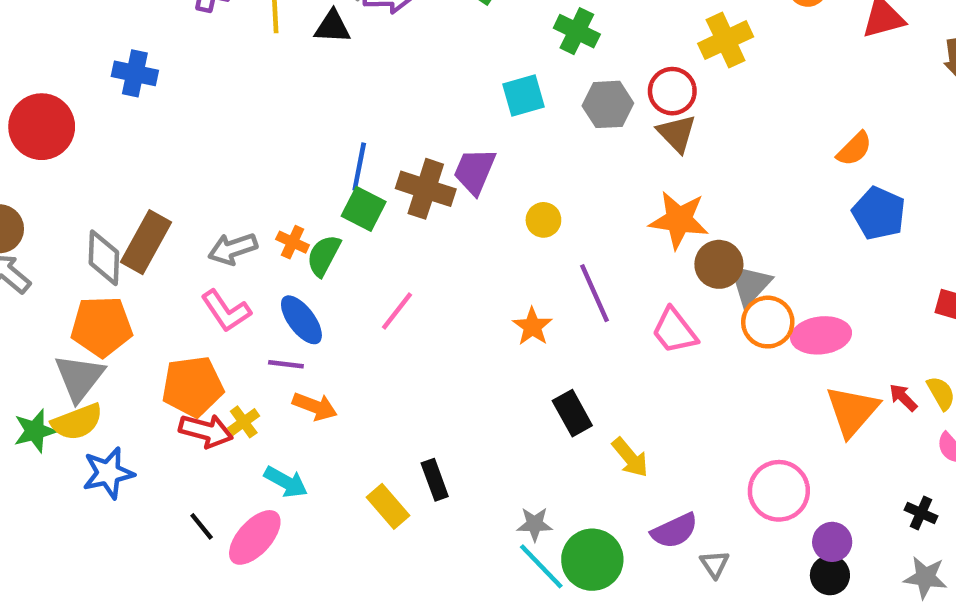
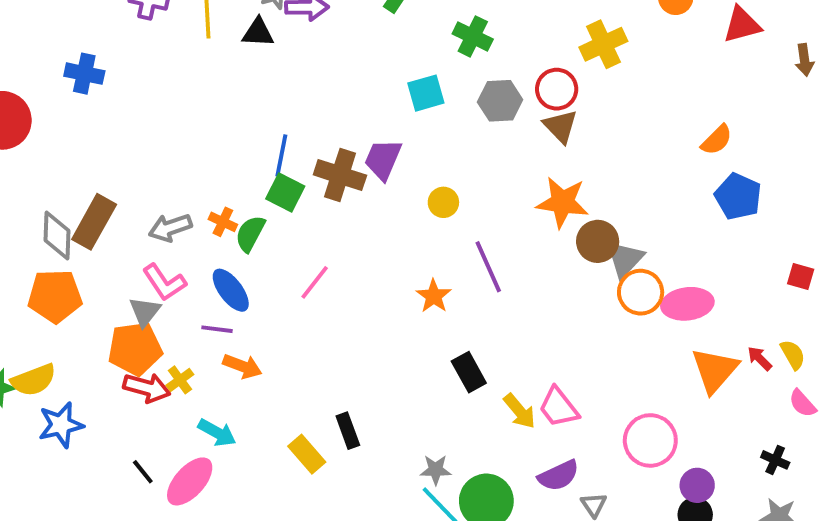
pink trapezoid: (675, 331) -> (559, 407), moved
gray triangle: (79, 378) -> (145, 312), moved, size x0.7

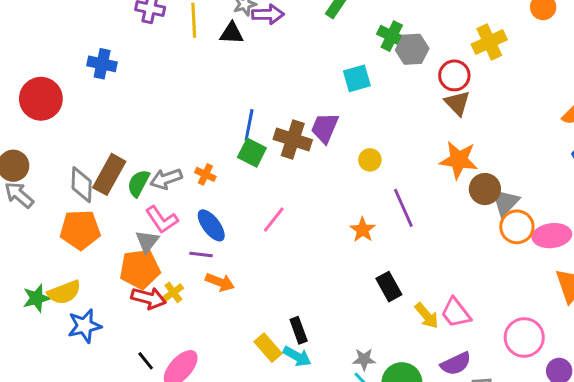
gray hexagon: (500, 101) -> (412, 49), moved
green semicircle: (250, 234) -> (138, 183), moved
cyan arrow: (217, 433) -> (297, 356), moved

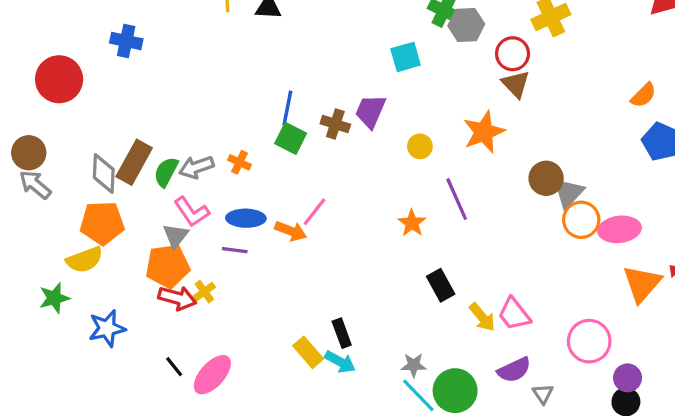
brown cross: (293, 140) -> (335, 124), size x0.7
orange star: (459, 160) -> (484, 132), moved, turned -30
blue ellipse: (211, 225) -> (246, 218), turned -52
orange arrow: (220, 282) -> (291, 231), moved
yellow semicircle: (64, 292) -> (85, 260), moved

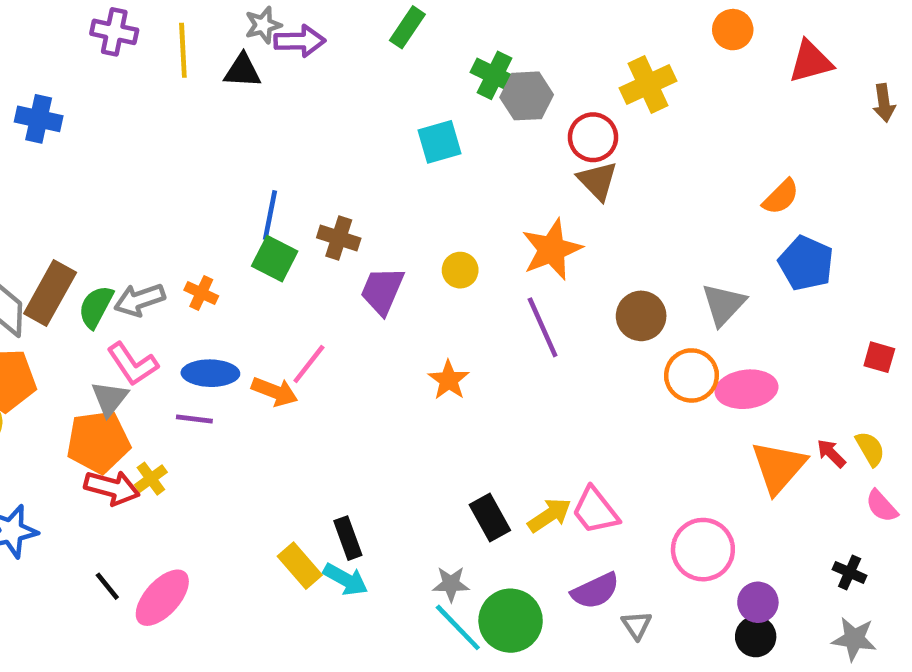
purple trapezoid: (370, 111) -> (382, 291), moved
gray triangle: (568, 193) -> (724, 304), moved
purple line: (457, 199) -> (543, 327), moved
black rectangle: (441, 285) -> (490, 518), moved
yellow arrow: (482, 317) -> (549, 515), turned -84

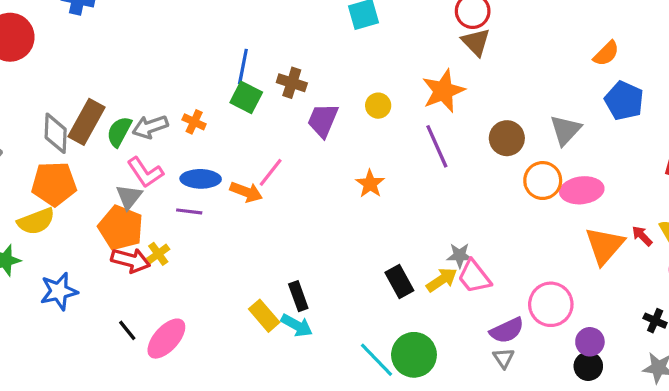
orange pentagon: (98, 442) -> (121, 228), turned 30
gray star: (451, 584) -> (460, 255), moved
purple semicircle: (595, 591) -> (507, 330), moved

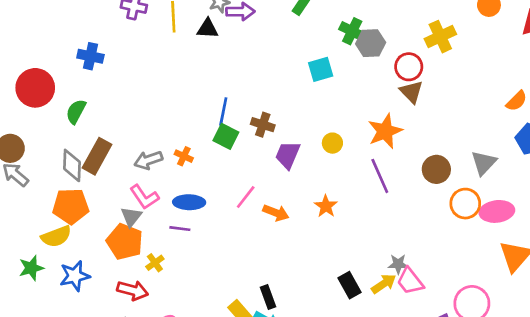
green semicircle: (119, 132) -> (76, 111), moved
orange arrow: (246, 192) -> (276, 213), moved
red arrow: (131, 260) -> (133, 290), moved
blue star: (59, 291) -> (75, 276), moved

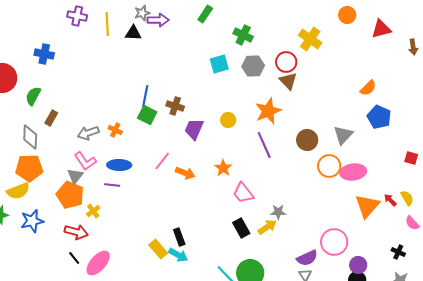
yellow cross: (440, 37) -> (310, 39), turned -30
gray hexagon: (371, 43) -> (253, 66), moved
brown rectangle: (97, 156) -> (51, 118), moved, size x0.6
pink trapezoid: (410, 281) -> (243, 193), moved

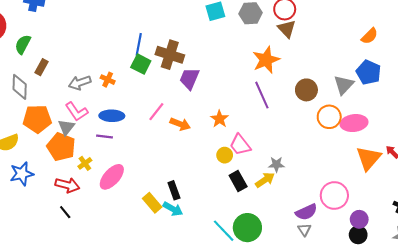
brown cross: (175, 106) -> (170, 55), size x1.5
blue pentagon: (379, 117) -> (369, 72), moved
yellow circle: (228, 120) -> (225, 155), moved
orange pentagon: (29, 168) -> (37, 119), moved
pink ellipse: (98, 263) -> (112, 177), moved

